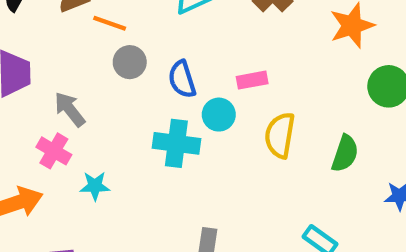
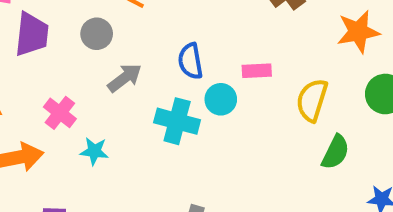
gray circle: (130, 62) -> (97, 34), moved
gray arrow: (70, 109) -> (125, 78), moved, turned 84
yellow semicircle: (280, 135) -> (312, 100), moved

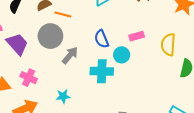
purple trapezoid: (32, 34) -> (17, 44), turned -35
gray circle: (97, 34) -> (50, 36), size x1.5
pink cross: (60, 113) -> (29, 78), moved

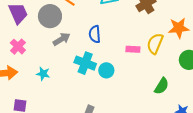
pink rectangle: (137, 36) -> (133, 49), moved
yellow semicircle: (168, 45) -> (155, 44), moved
cyan circle: (122, 55) -> (106, 70), moved

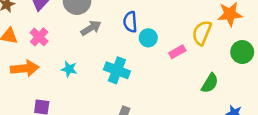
pink rectangle: (133, 49) -> (177, 52), moved, turned -32
cyan cross: (85, 63) -> (117, 70), moved
cyan circle: (106, 70) -> (148, 38), moved

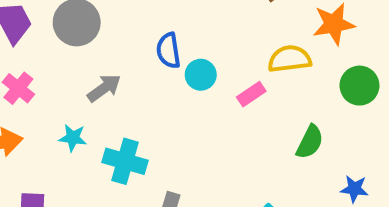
gray arrow: (91, 28) -> (104, 88), moved
yellow semicircle: (202, 33) -> (290, 59), turned 65
cyan cross: (117, 70) -> (125, 161), moved

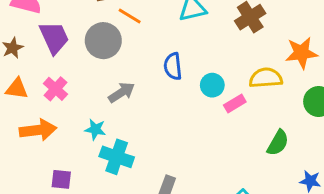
cyan circle: (201, 75) -> (212, 85), moved
cyan cross: (125, 161) -> (117, 157), moved

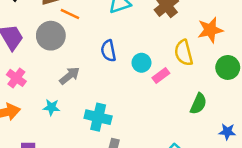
yellow semicircle: (266, 78) -> (184, 53), turned -95
cyan cross: (117, 157) -> (98, 117), moved

